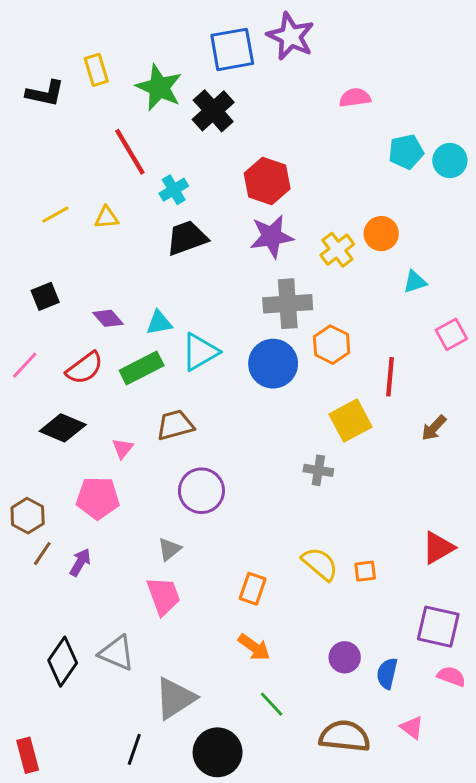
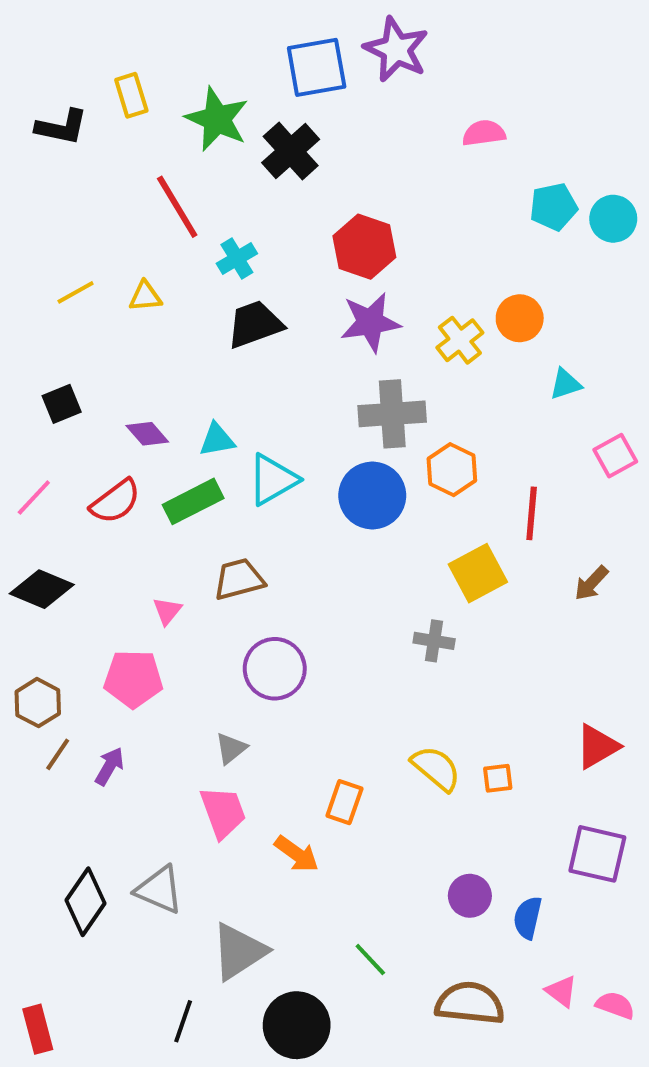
black diamond: (63, 428) -> (42, 589), moved
orange arrow: (254, 647) -> (297, 854), moved
pink semicircle: (451, 676) -> (615, 1005), moved

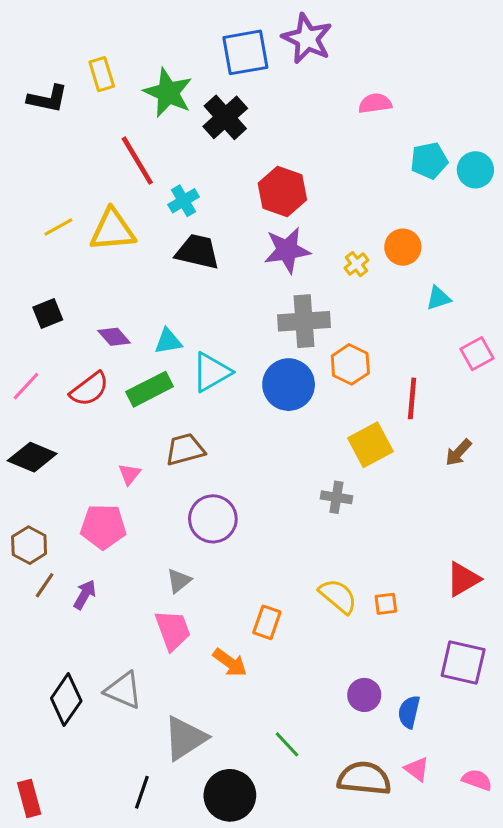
yellow triangle: (145, 296) -> (113, 230), size x1.8
black trapezoid: (255, 324) -> (197, 252), turned 33
yellow cross: (460, 340) -> (357, 264), size x0.7
pink triangle: (561, 991) -> (417, 769), moved

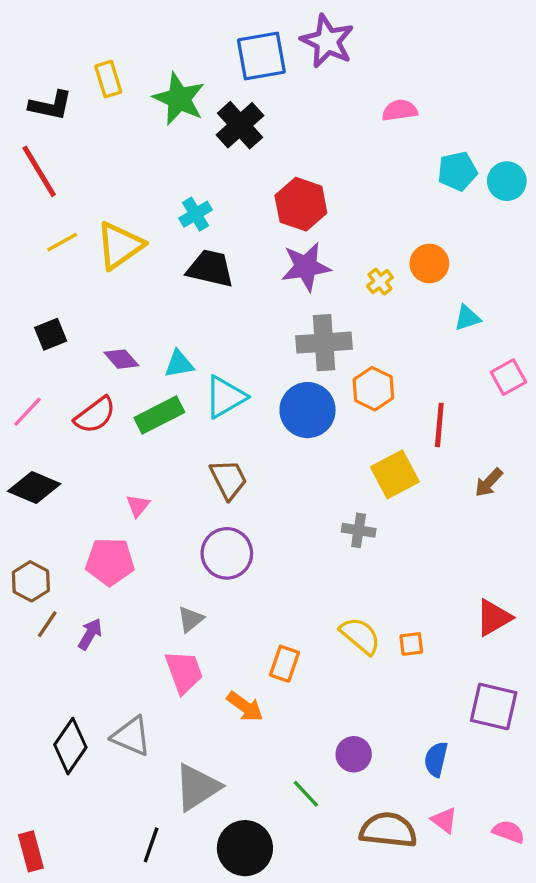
red line: (137, 161) -> (39, 171), moved
yellow triangle: (113, 230) -> (120, 245), turned -30
brown trapezoid: (185, 449) -> (228, 479), moved, turned 78
purple circle: (364, 695) -> (354, 754), moved

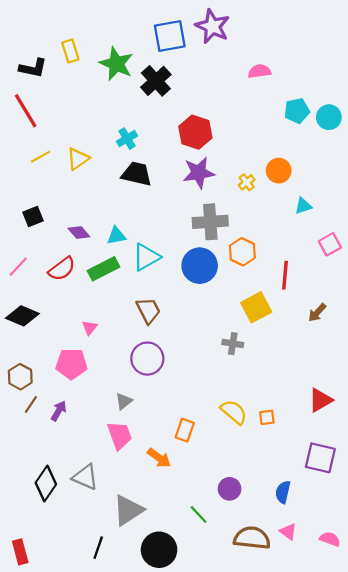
yellow triangle: (120, 245) -> (78, 159), size x0.7

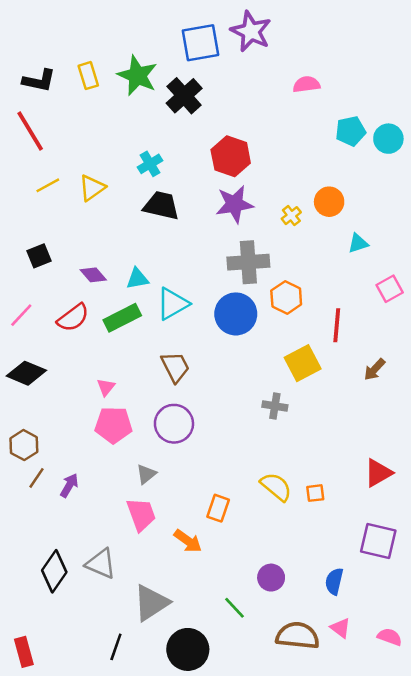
yellow rectangle: (70, 51) -> (88, 76), moved
pink pentagon: (71, 364) -> (113, 425), moved

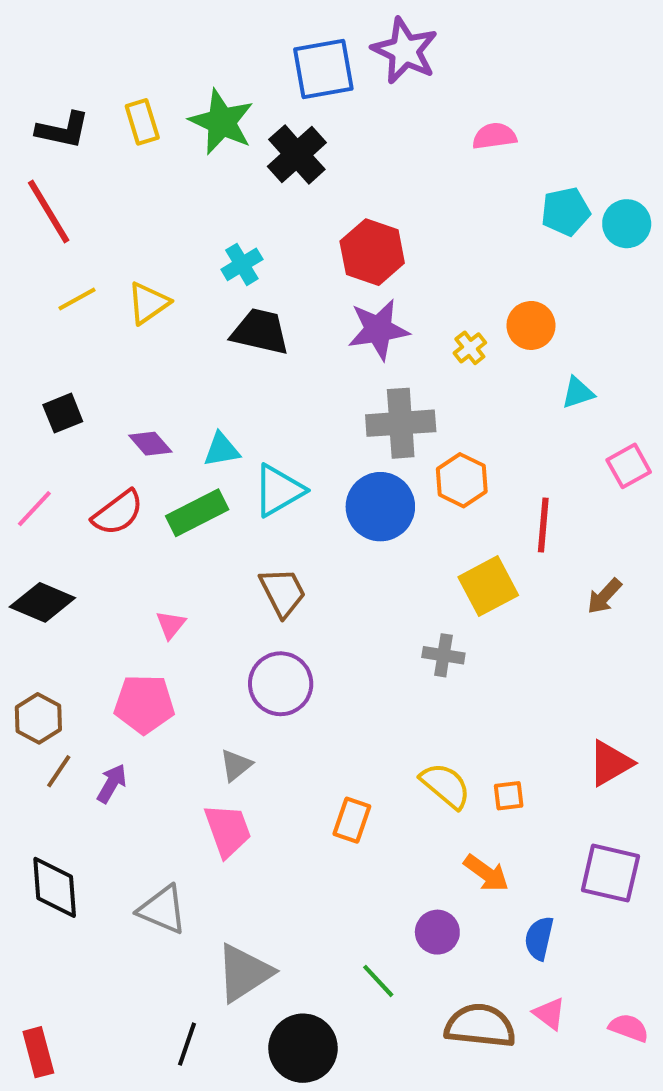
pink pentagon: (113, 425) -> (144, 704), moved
orange arrow: (188, 541) -> (486, 873), moved
black diamond: (54, 571) -> (55, 887), moved, turned -39

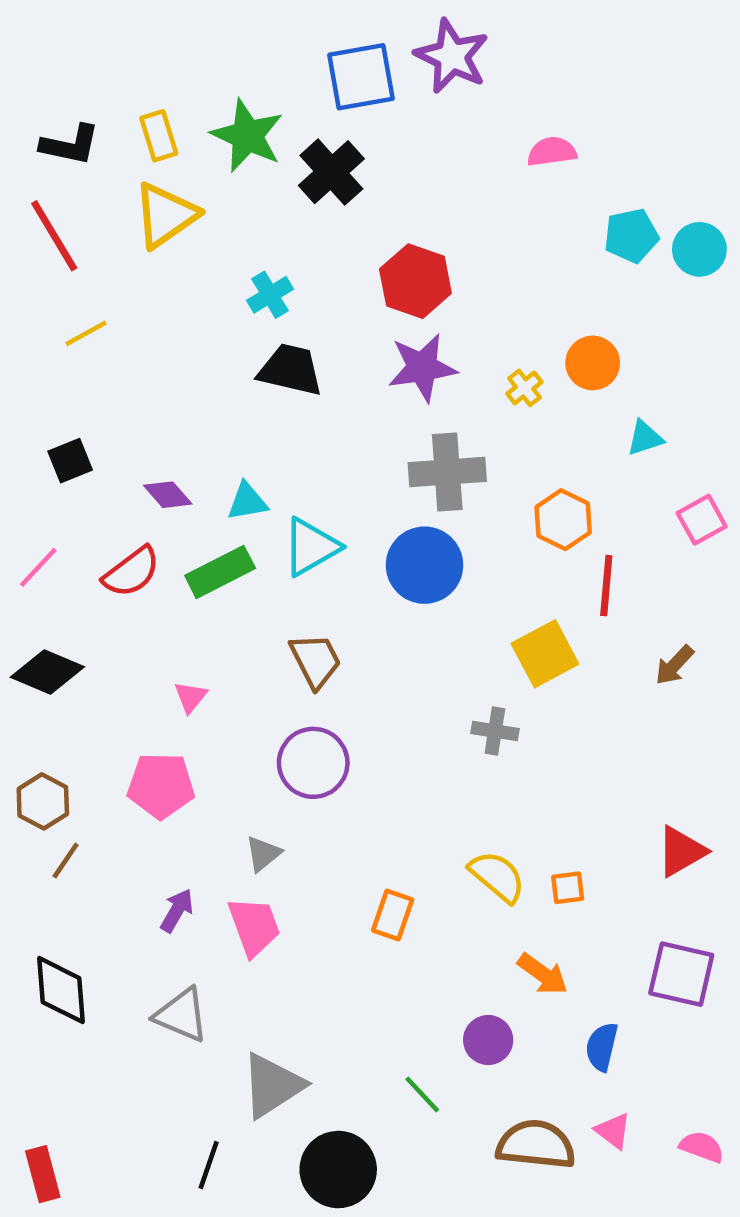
yellow triangle: (148, 303) -> (166, 215), moved, size x1.4
orange hexagon: (462, 480) -> (563, 520), moved
purple arrow: (112, 784) -> (177, 910), moved

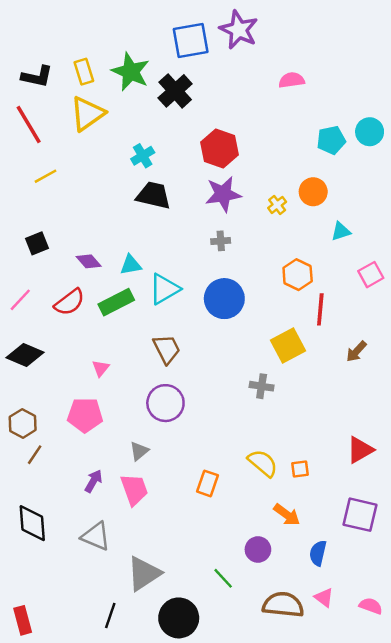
cyan pentagon: (631, 236) -> (331, 140), moved
gray cross: (447, 472) -> (221, 241), moved, size x0.5

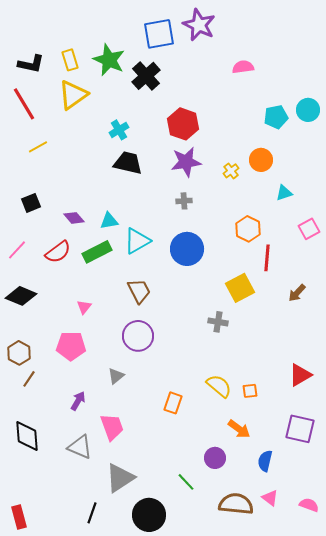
pink trapezoid: (134, 489) -> (112, 427), moved

